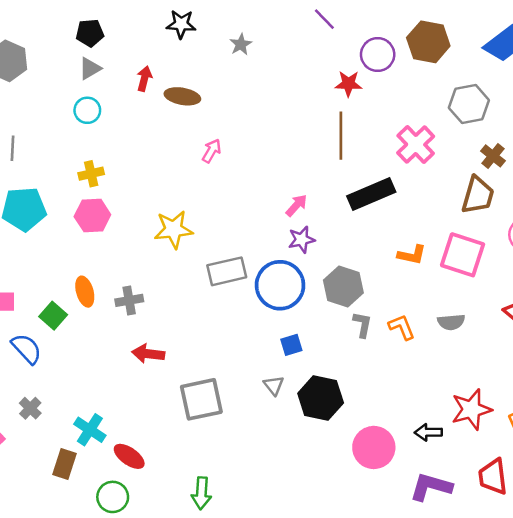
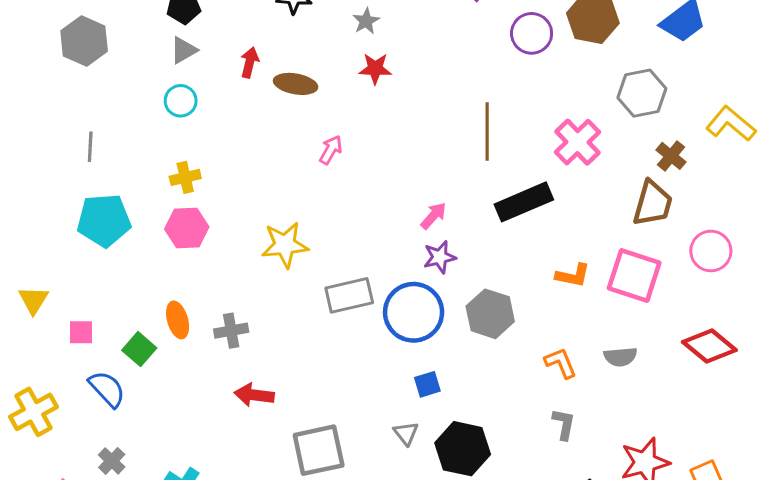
red star: (348, 84) -> (375, 69), moved
gray L-shape: (362, 325) -> (564, 424), moved

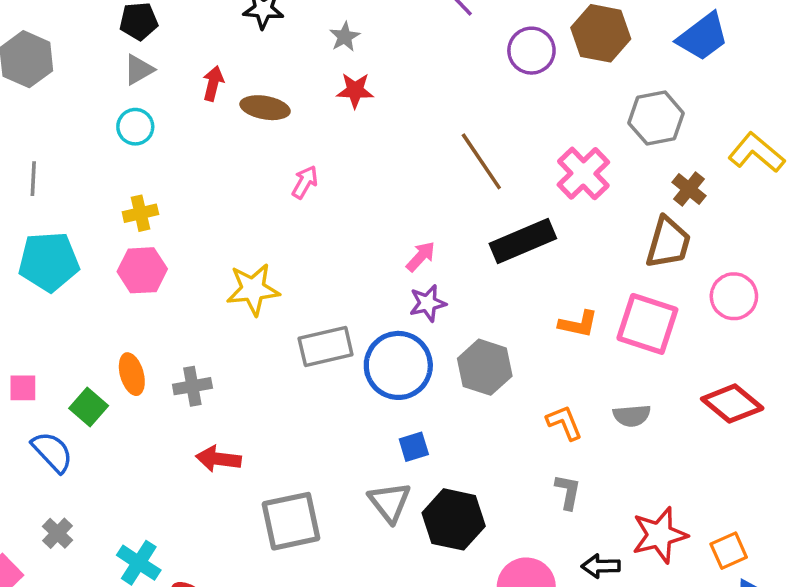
brown line: (487, 131) -> (481, 161), turned -34
gray triangle: (406, 433) -> (390, 502), size x1.5

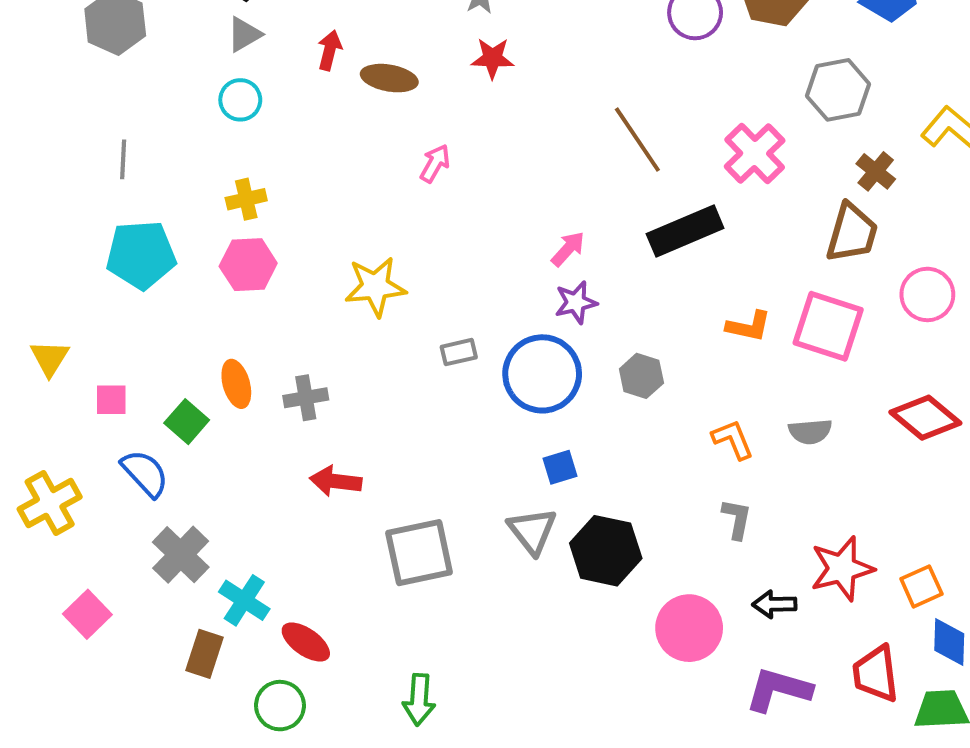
gray rectangle: (326, 346) -> (459, 352), size x0.6
gray hexagon: (485, 367) -> (641, 376), size x0.7
gray cross: (57, 533) -> (181, 555), moved, size x1.6

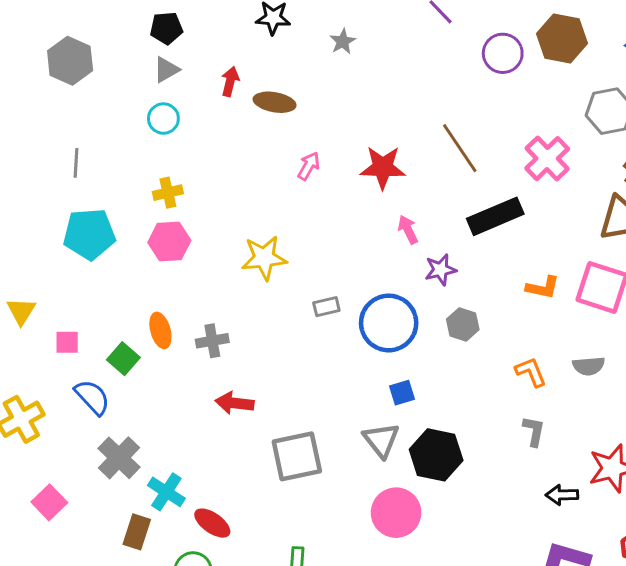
red star: (492, 58) -> (383, 167), moved, size x1.4
pink arrow: (568, 249) -> (408, 230), turned -68
purple star: (576, 302) -> (441, 270), moved
pink circle: (689, 628) -> (396, 513), moved

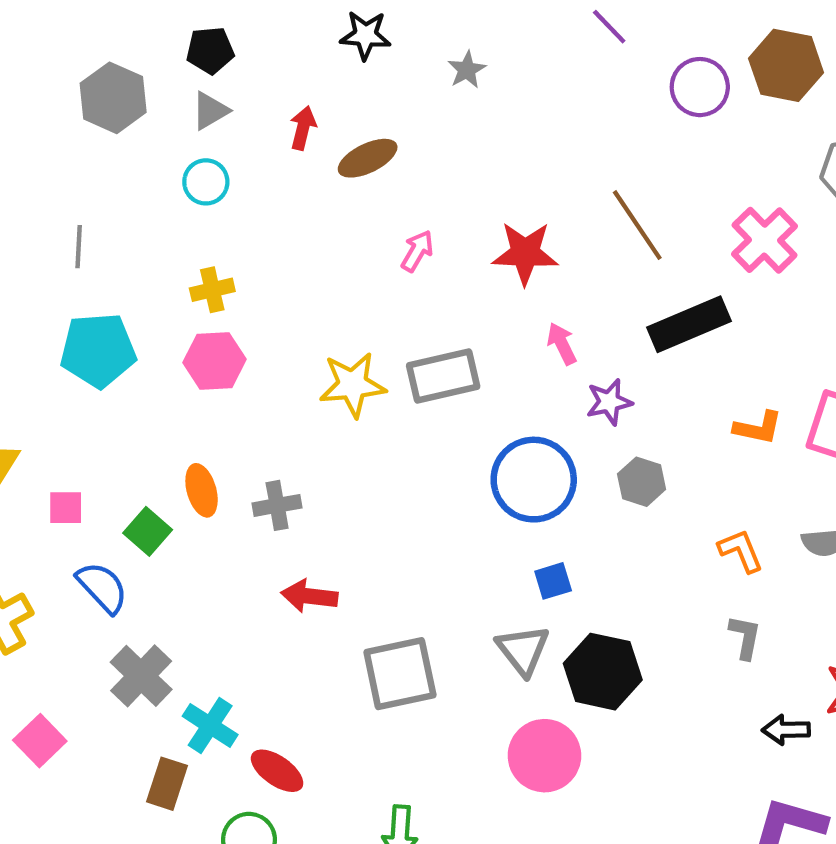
gray hexagon: (70, 61) -> (113, 98), moved
brown ellipse: (275, 102) -> (368, 158), turned -36
gray rectangle: (326, 307) -> (443, 376), moved, size x1.8

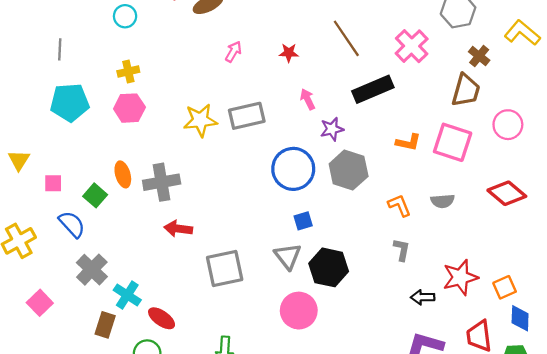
red star: (525, 253) -> (289, 53), size x0.6
gray hexagon: (642, 482) -> (349, 170), size x1.6
gray cross: (277, 505) -> (162, 182), size x1.5

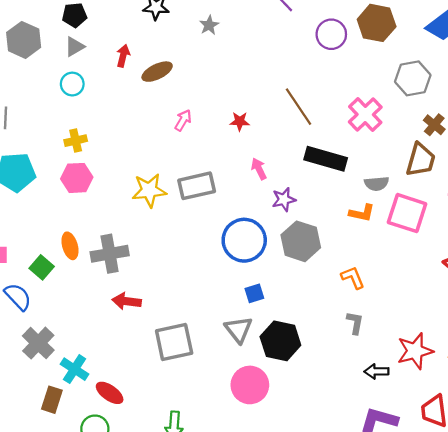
black rectangle: (373, 89) -> (326, 159), turned 39
gray semicircle: (443, 201) -> (377, 184), moved

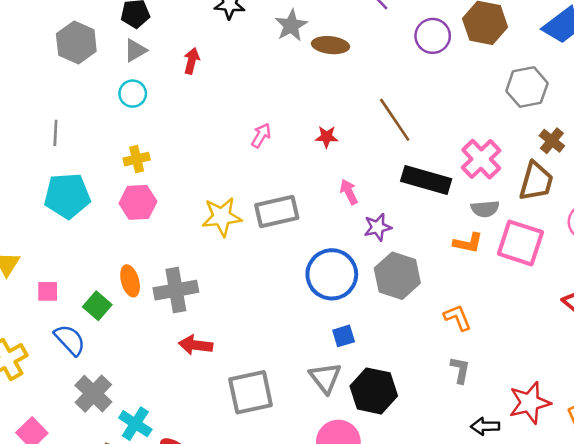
gray star: (209, 25) -> (291, 25), size x1.4
brown ellipse: (157, 72) -> (330, 45), moved, turned 32
pink cross: (365, 115) -> (481, 159), moved

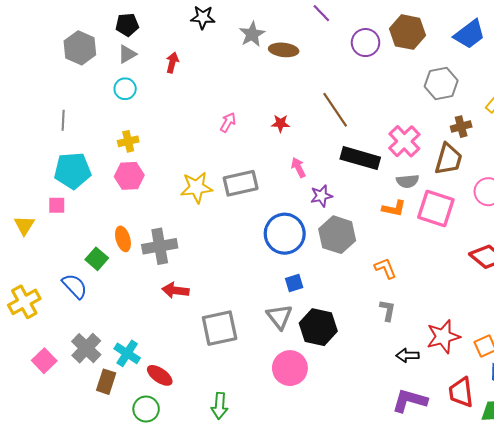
brown cross: (552, 141) -> (461, 127), turned 36
pink square: (48, 291) -> (57, 205), moved
gray cross: (93, 394) -> (86, 348), moved

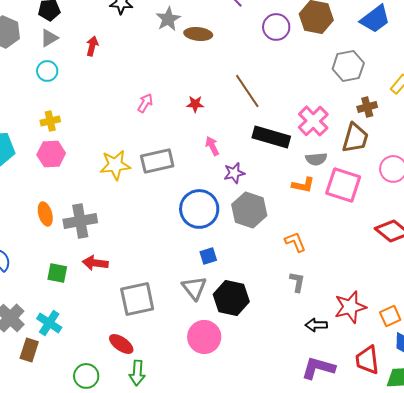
green square: (97, 259) -> (57, 273), moved, turned -30
red ellipse: (160, 375) -> (121, 344), moved
green circle: (146, 409) -> (86, 376), moved

